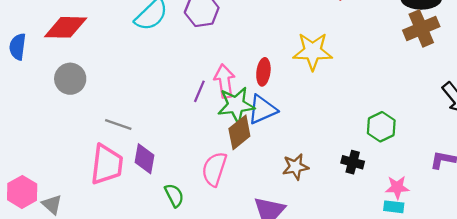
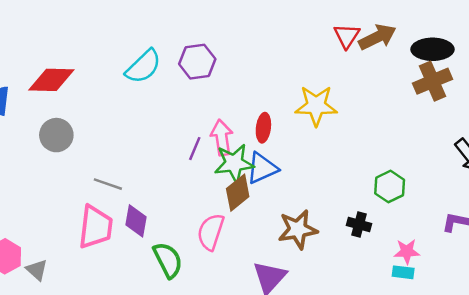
brown star: (295, 167) -> (298, 229), size x1.4
green semicircle: (174, 195) -> (168, 260), size x1.4

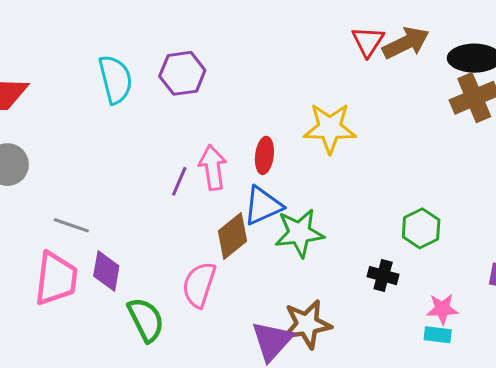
cyan semicircle: (143, 66) -> (115, 79), turned -60
green star: (234, 163) -> (299, 233), moved
brown star: (298, 229) -> (307, 324), moved

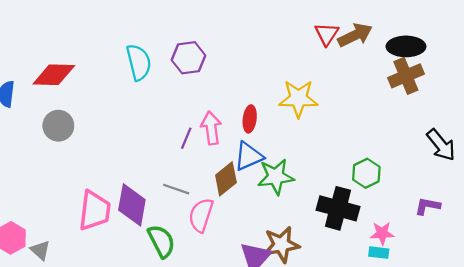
gray line: (71, 225) -> (176, 189), moved
purple diamond: (106, 271) -> (132, 205), size x1.4
black cross: (383, 276) -> (338, 208), size x1.8

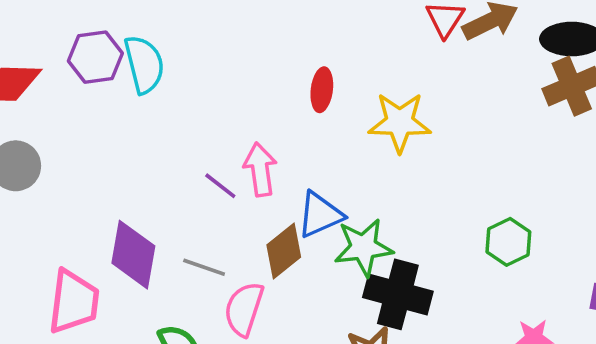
purple hexagon: (189, 58) -> (95, 57), moved
red ellipse: (250, 119) -> (322, 90), moved
purple line: (186, 138) -> (220, 186), turned -75
purple diamond: (132, 205) -> (133, 255), moved
black cross: (338, 208) -> (398, 294), moved

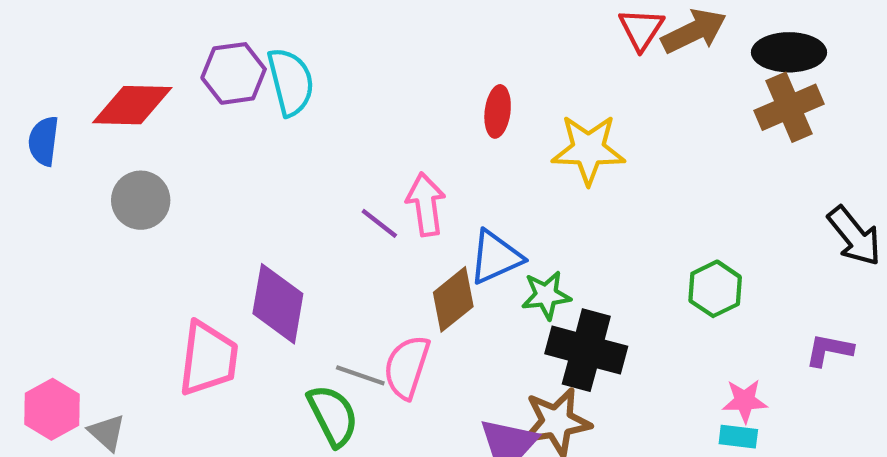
green star: (363, 247) -> (546, 295), size x0.7
gray line: (204, 267) -> (360, 375), moved

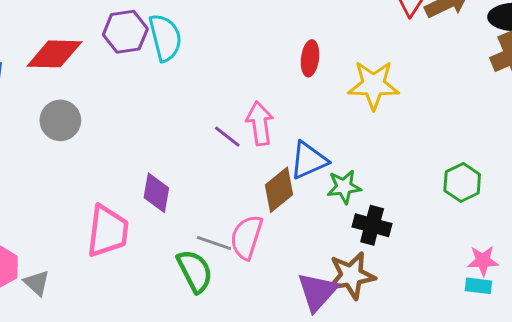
purple diamond: (278, 304) -> (156, 193), size x0.7
black cross: (586, 350) -> (372, 225), size x0.7

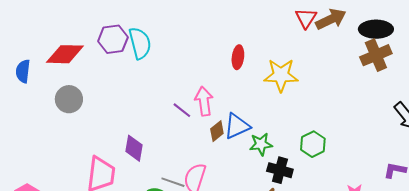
green hexagon: (462, 182) -> (313, 144), moved
brown diamond: (279, 190) -> (217, 131), moved, size x0.7

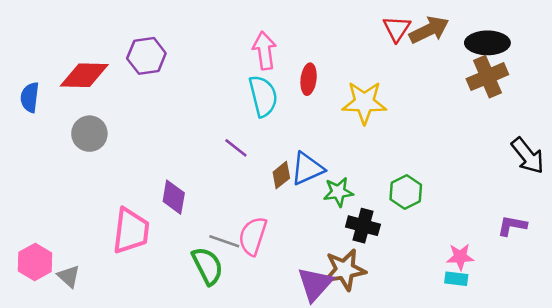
cyan semicircle: (140, 43) -> (263, 96), moved
pink arrow: (204, 101) -> (264, 51), moved

